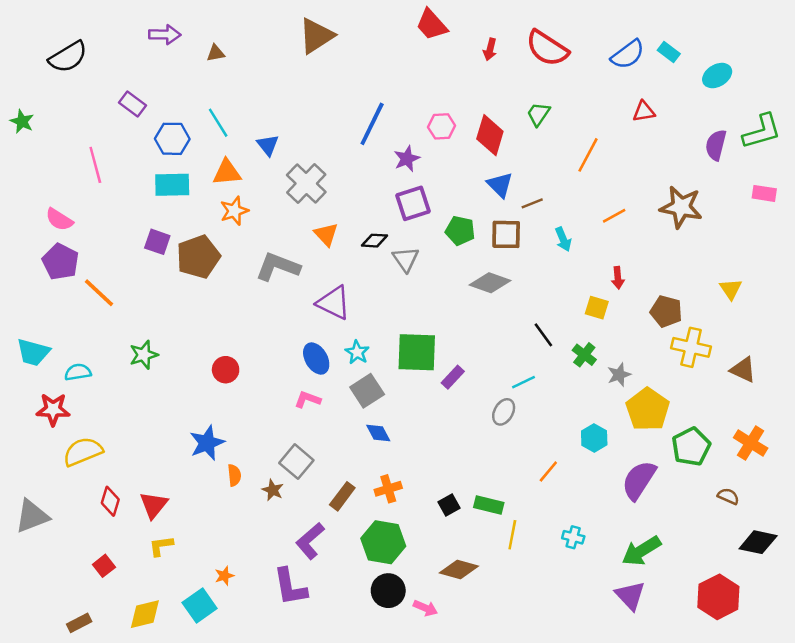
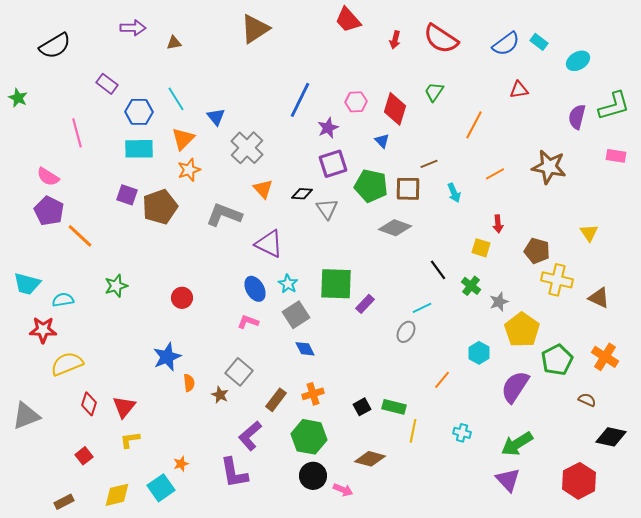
orange triangle: (227, 172) -> (183, 139), turned -40
blue triangle: (500, 185) -> (382, 141), moved, size x0.7
green pentagon: (460, 231) -> (371, 186), size x1.4

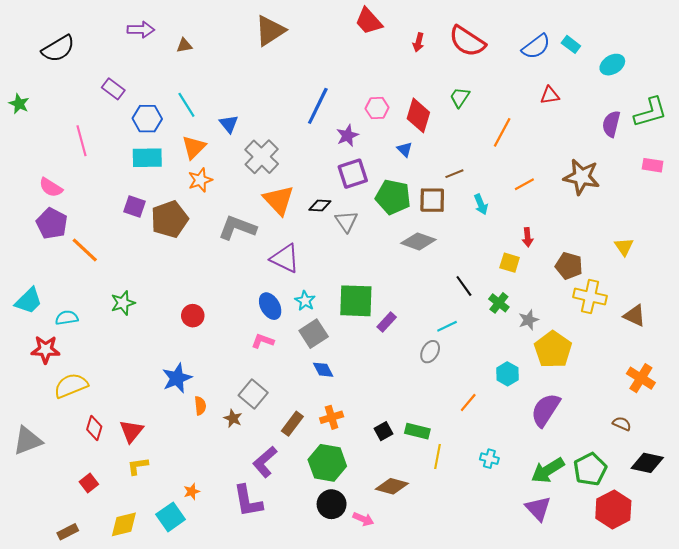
orange triangle: (263, 189) -> (279, 200), size x1.5
cyan trapezoid: (27, 284) -> (29, 301), turned -60
green pentagon: (557, 360) -> (590, 469), moved

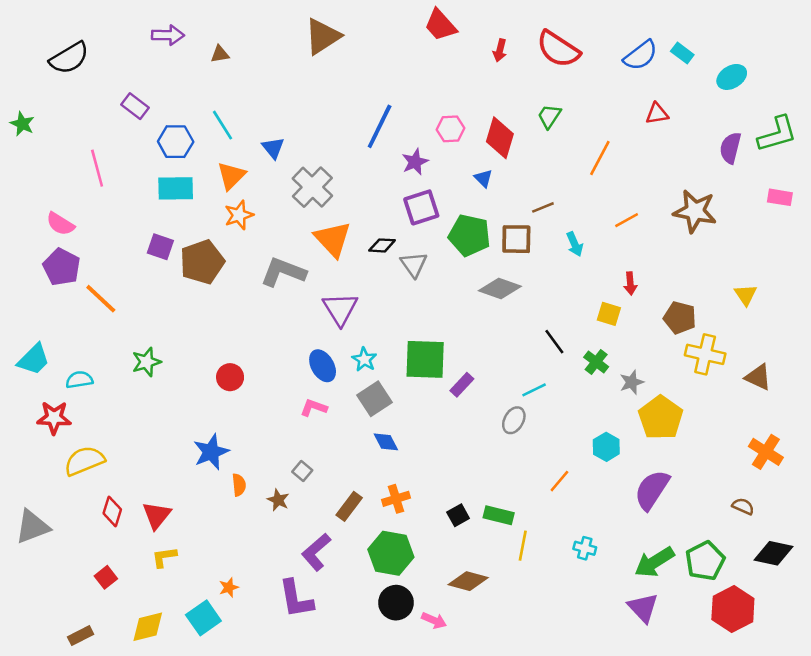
purple triangle: (285, 258) -> (340, 309), turned 32
gray square: (253, 394) -> (302, 471), size x0.6

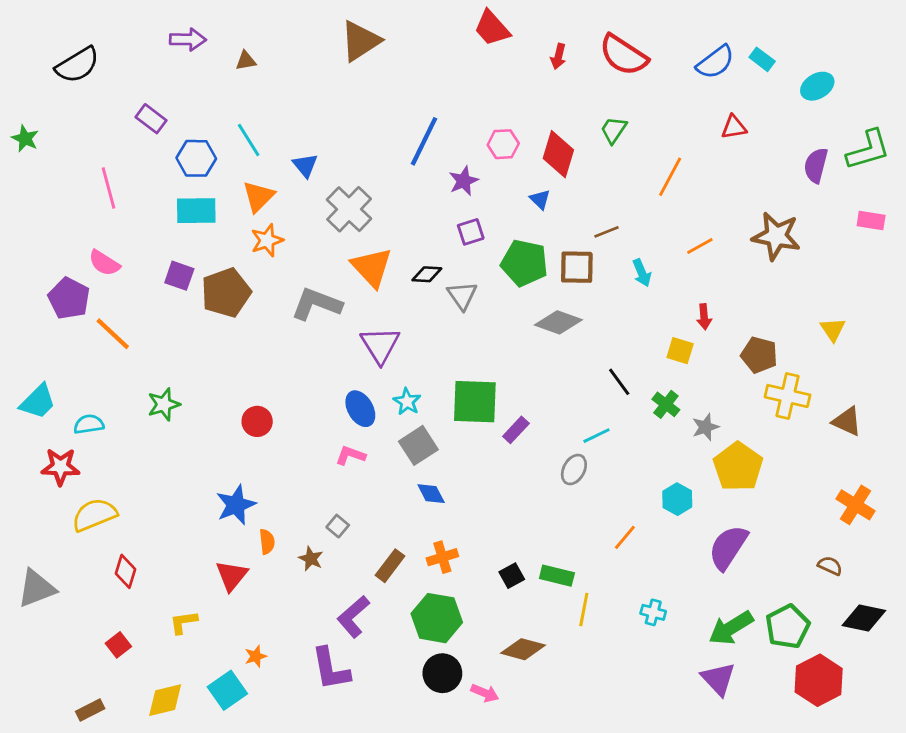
purple square: (421, 207) -> (471, 232), size x0.7
pink semicircle: (60, 224) -> (104, 263), moved
red triangle: (157, 515) -> (232, 576), moved

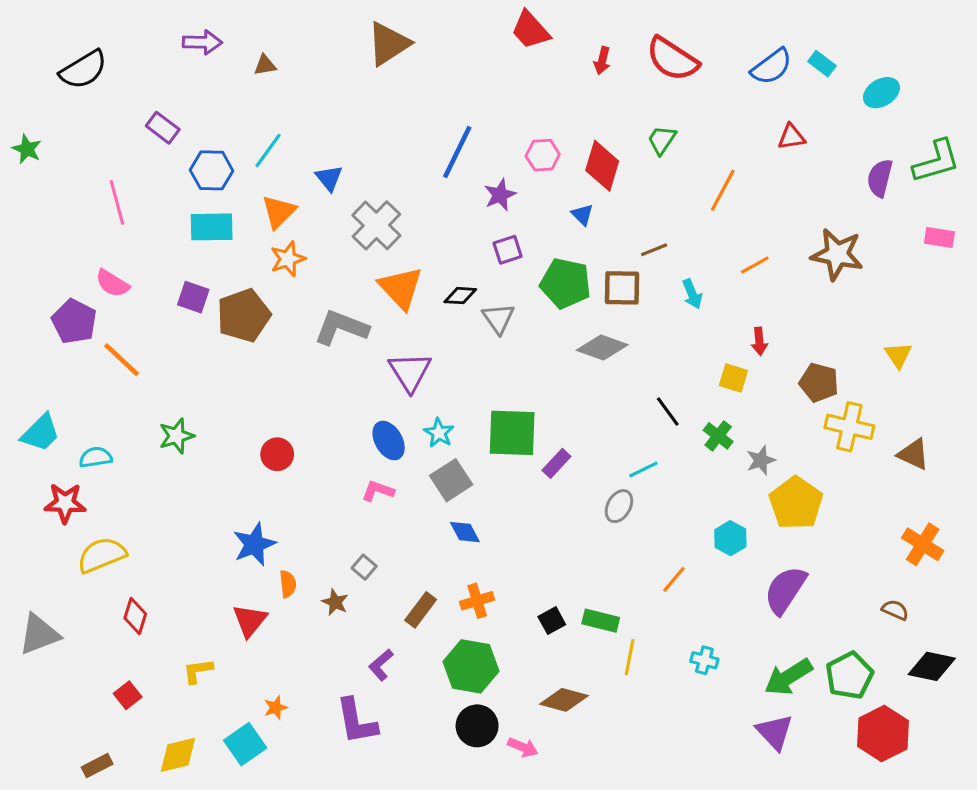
cyan line: (249, 140) -> (268, 151), turned 68
purple L-shape: (353, 617) -> (381, 665), size x0.7

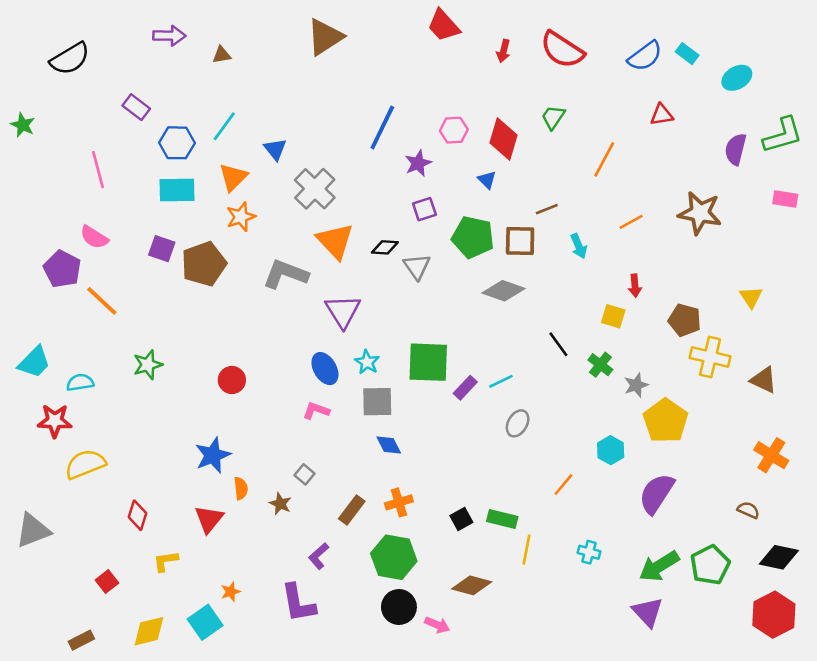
cyan line: (643, 469) -> (501, 381), moved
gray square: (451, 480) -> (377, 402), turned 32
red diamond: (135, 616) -> (138, 515), moved
red hexagon: (883, 733) -> (774, 615), moved

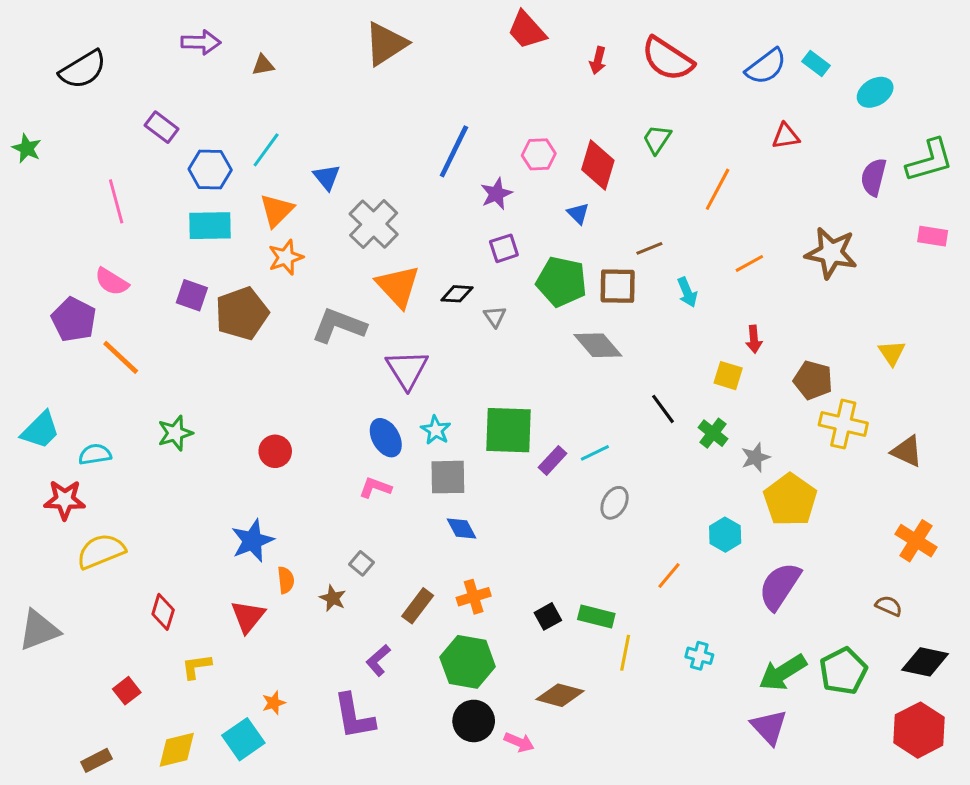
gray triangle: (417, 267) -> (495, 316), size x0.7
gray diamond: (504, 291) -> (598, 345), turned 30

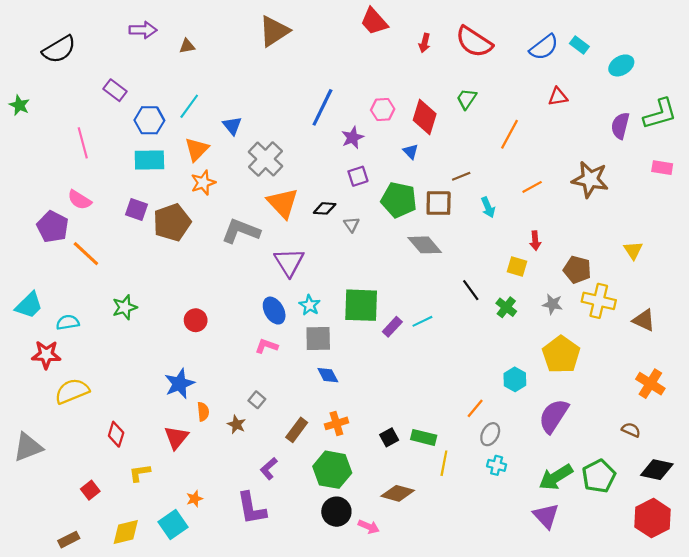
gray star: (755, 457) -> (553, 304), moved, turned 30
gray ellipse: (615, 503) -> (490, 434), moved

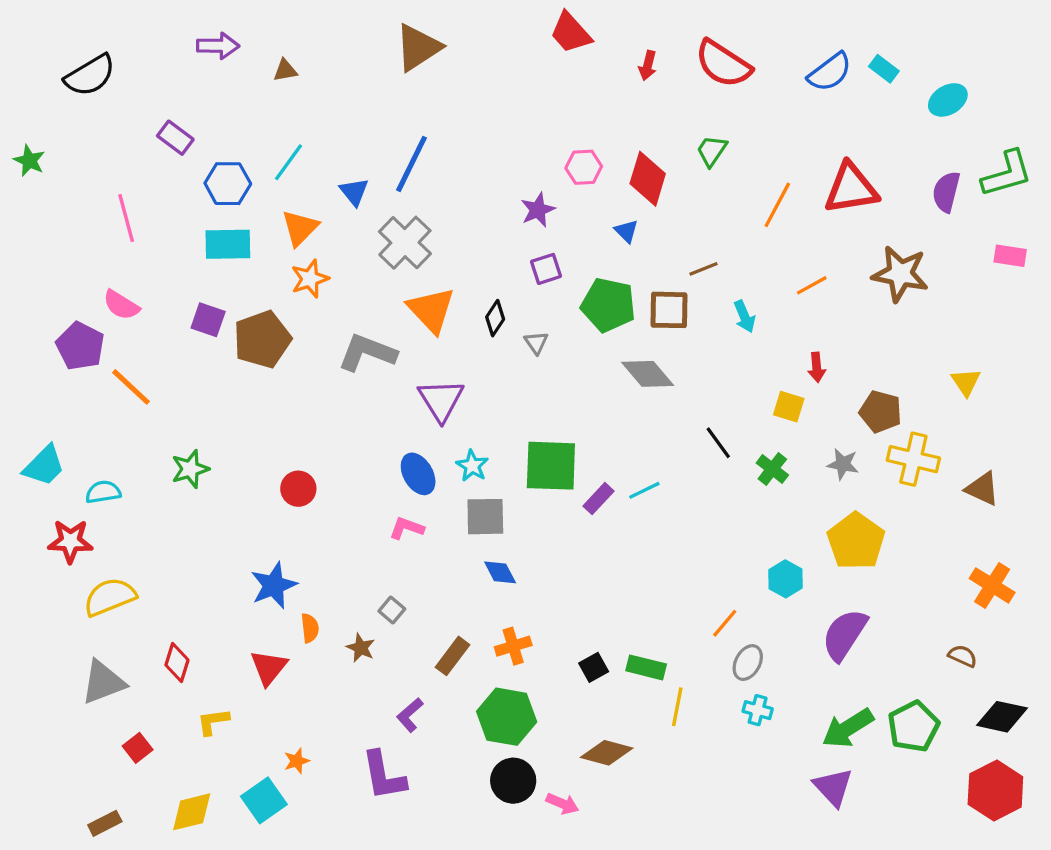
red triangle: (558, 97) -> (851, 189), moved, size x1.8
blue line: (322, 107) -> (412, 164), moved
black diamond: (325, 208) -> (495, 318), turned -60
gray triangle: (28, 447) -> (103, 682), moved

